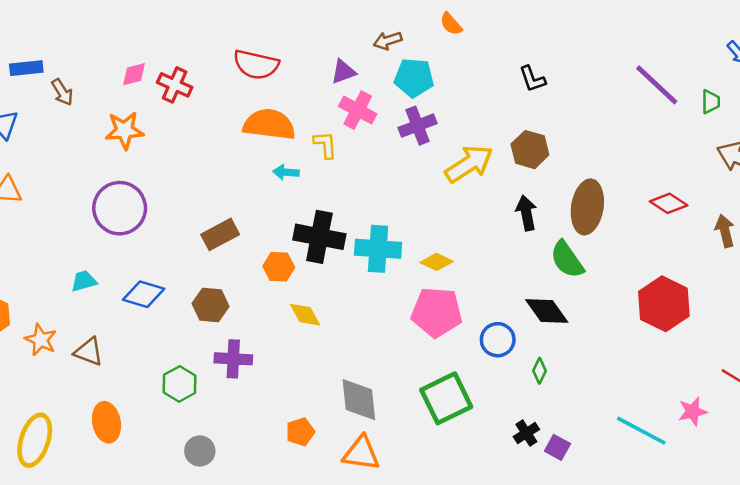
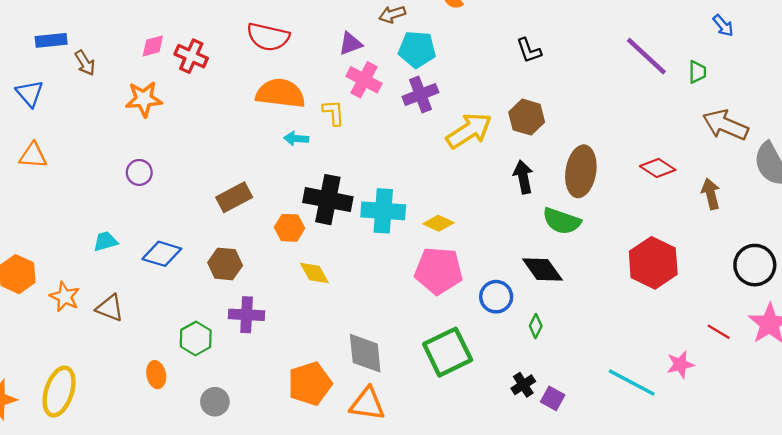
purple circle: (120, 208) -> (139, 172), size x0.5
green semicircle: (567, 260) -> (562, 221), turned -36
orange ellipse: (106, 422) -> (156, 375), moved, size x0.7
orange pentagon: (300, 432) -> (310, 384), size x1.6

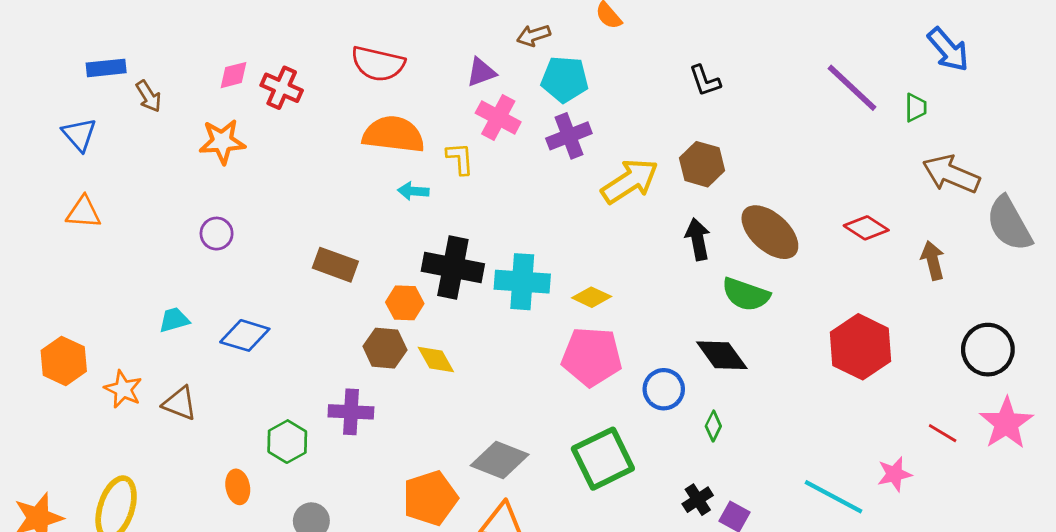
blue arrow: (723, 26) -> (948, 50), size x1.6
brown ellipse: (581, 171) -> (770, 232), turned -57
brown rectangle: (234, 197) -> (335, 265), turned 48
brown hexagon: (225, 264) -> (385, 348), moved
gray diamond: (365, 353) -> (500, 460), turned -63

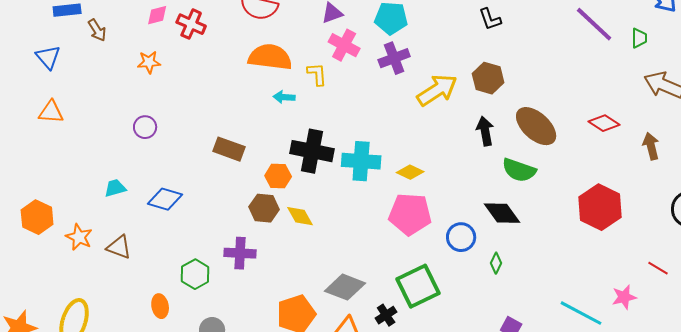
orange star: (222, 142) -> (149, 62), size x0.7
black cross: (698, 500) -> (386, 315), moved

